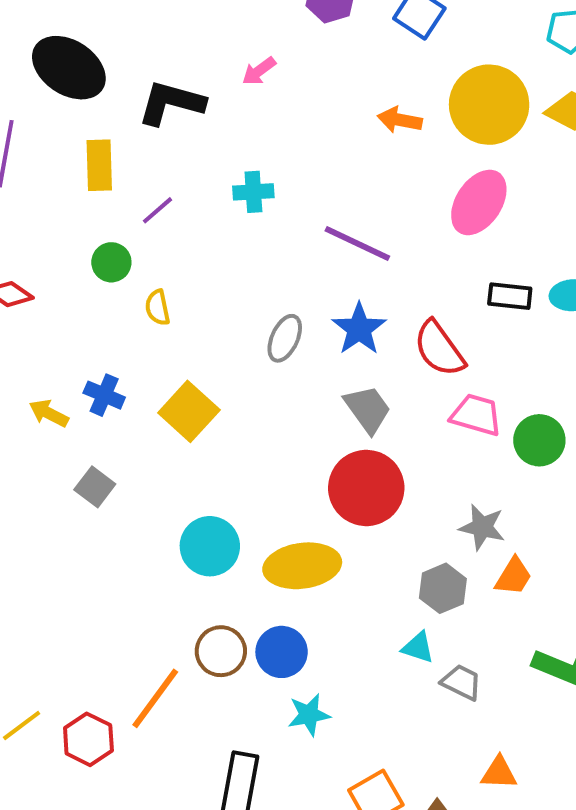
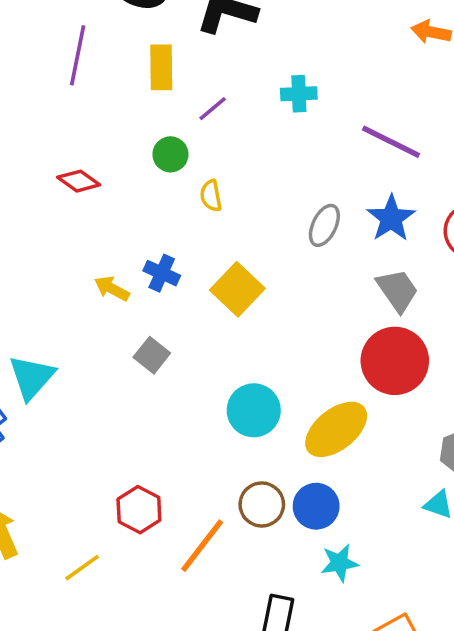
yellow ellipse: (302, 566) -> (336, 429), turned -32
red hexagon: (88, 739) -> (139, 510), moved

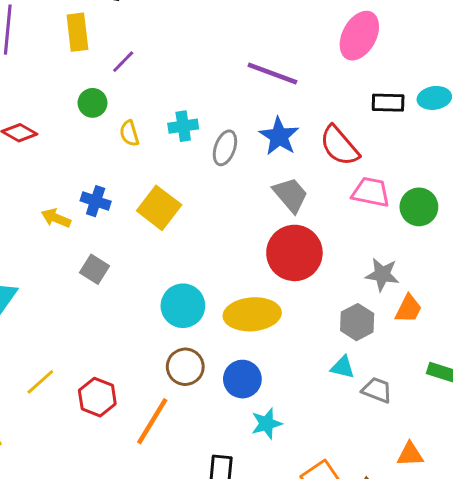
cyan cross: (299, 94) -> (183, 126), moved
yellow ellipse: (336, 429) -> (252, 314), turned 40
brown circle: (262, 504) -> (185, 367), moved
yellow line: (82, 568) -> (40, 382), moved

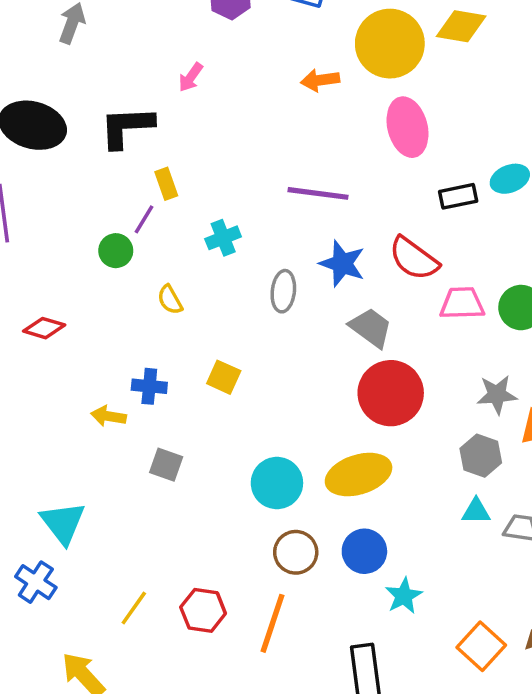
yellow rectangle: (77, 32) -> (166, 184), moved, size x0.7
pink ellipse: (359, 36) -> (408, 127), turned -30
green circle: (93, 103) -> (116, 251), moved
cyan cross: (183, 126) -> (223, 238), moved
yellow square: (159, 208) -> (224, 377), size x0.7

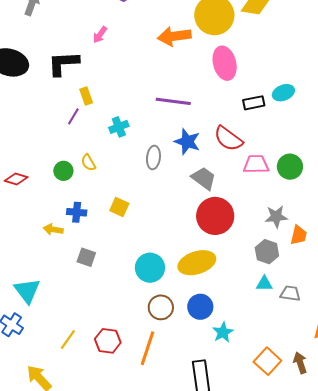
orange arrow: (320, 80) -> (174, 36), size x1.5
green circle: (116, 251) -> (63, 171), moved

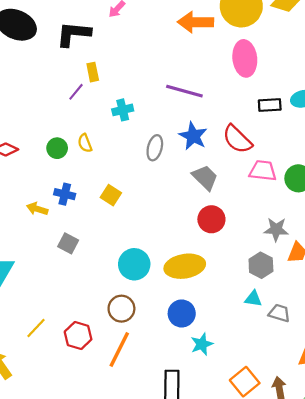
red circle: (215, 216) -> (211, 219), size x0.7
brown circle: (161, 307) -> (121, 309), moved

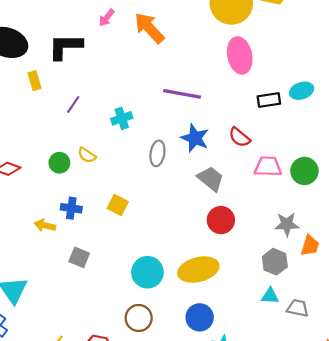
orange arrow: (196, 22) -> (149, 28), moved, turned 52
yellow rectangle: (93, 72) -> (34, 81), moved
red semicircle: (237, 139) -> (239, 137), size x0.7
yellow semicircle: (85, 143) -> (87, 155), turned -30

